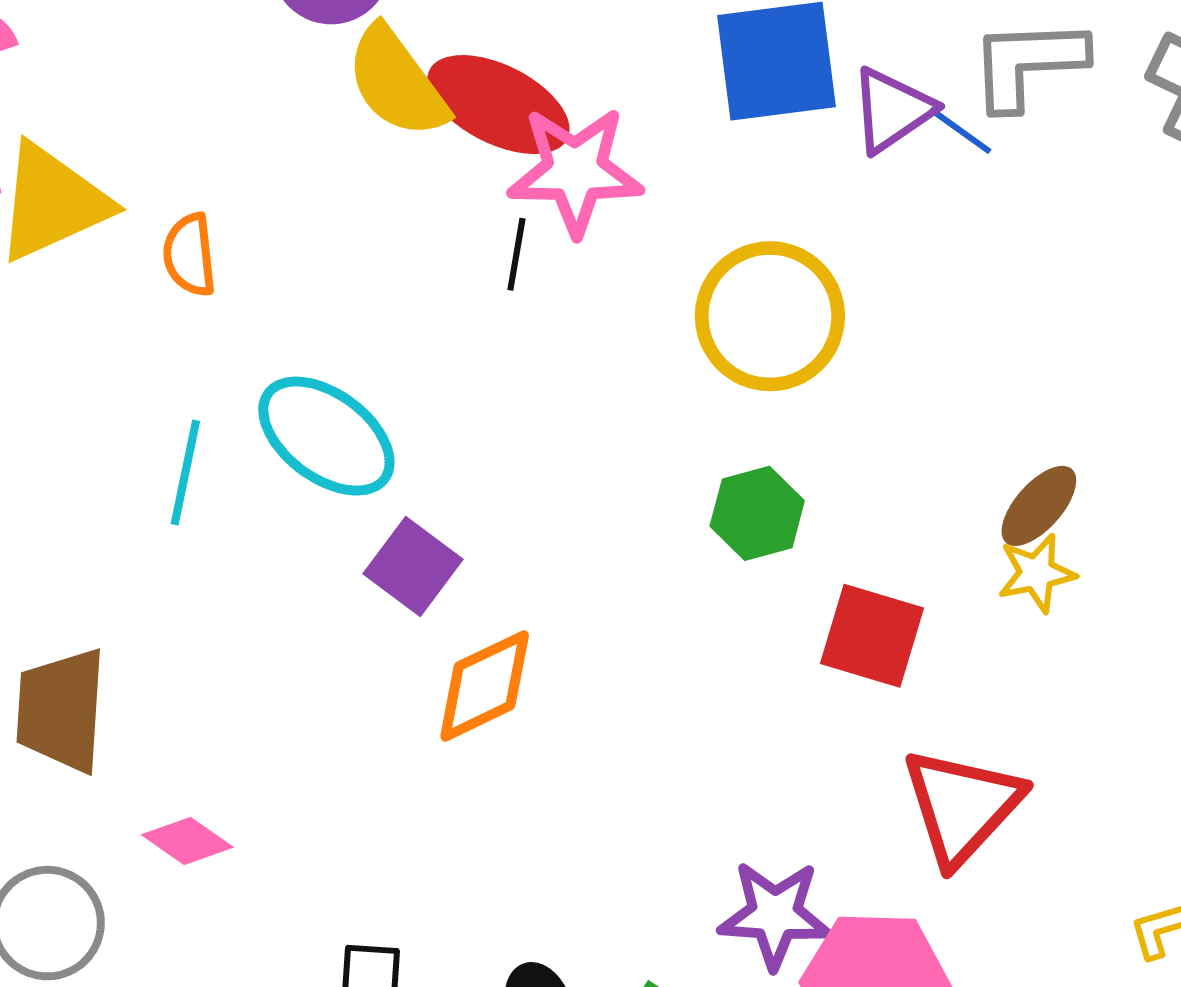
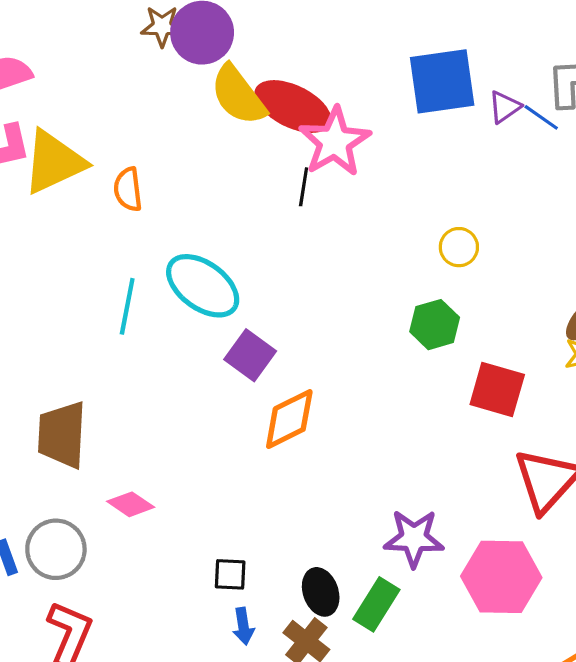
purple triangle: (892, 110) -> (505, 107), size x0.7
pink star: (575, 171) -> (335, 142), turned -30
yellow circle: (770, 316) -> (459, 247), moved, size x0.5
purple star: (775, 915) -> (414, 538), moved

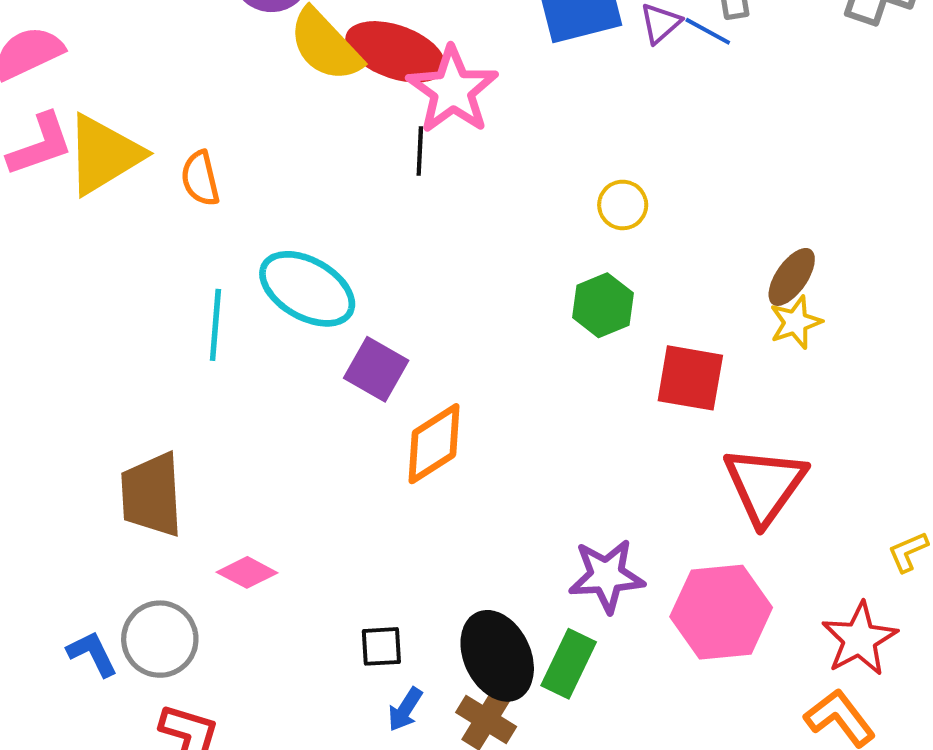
black ellipse: (321, 592) -> (497, 656), size x1.5
blue arrow: (243, 626) -> (405, 709), turned 48

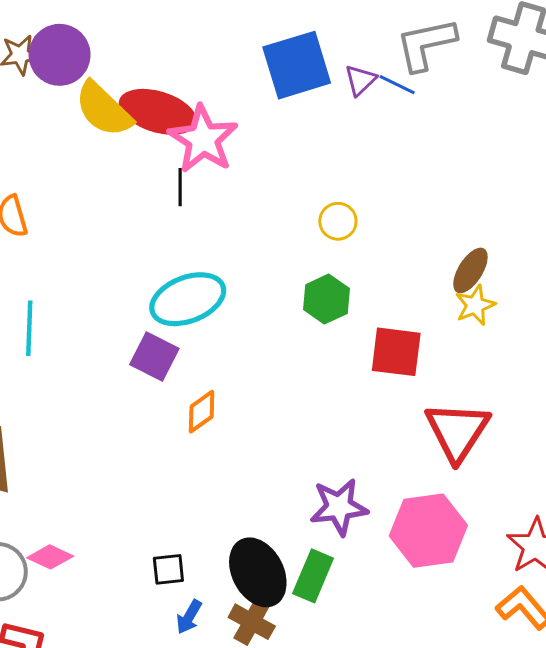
cyan ellipse: (307, 289) -> (188, 299), moved, turned -48
orange diamond: (434, 444) -> (202, 412), size x0.7
pink diamond: (247, 572) -> (50, 557), moved

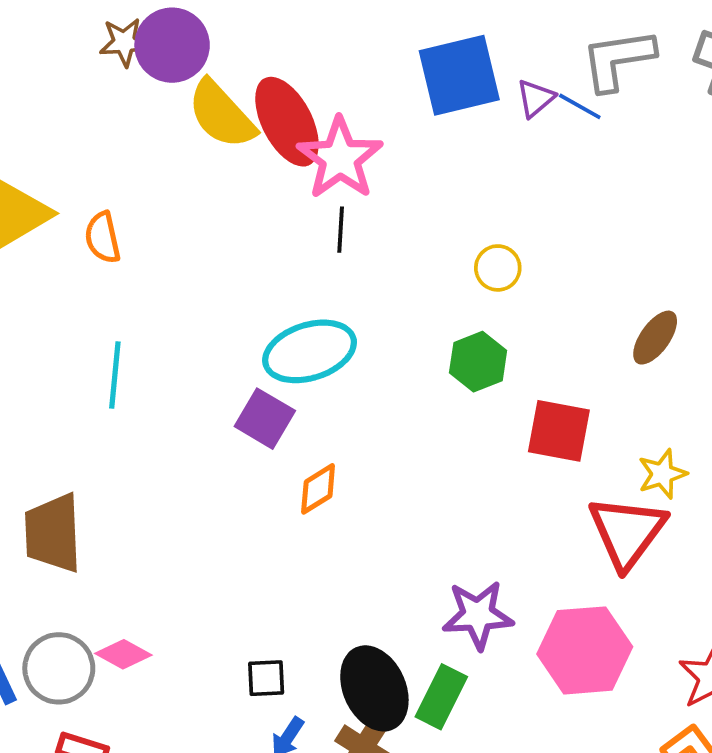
red ellipse: (158, 112) -> (287, 122), turned 42
black line: (180, 187) -> (341, 230), moved
yellow star: (475, 305) -> (662, 474), moved

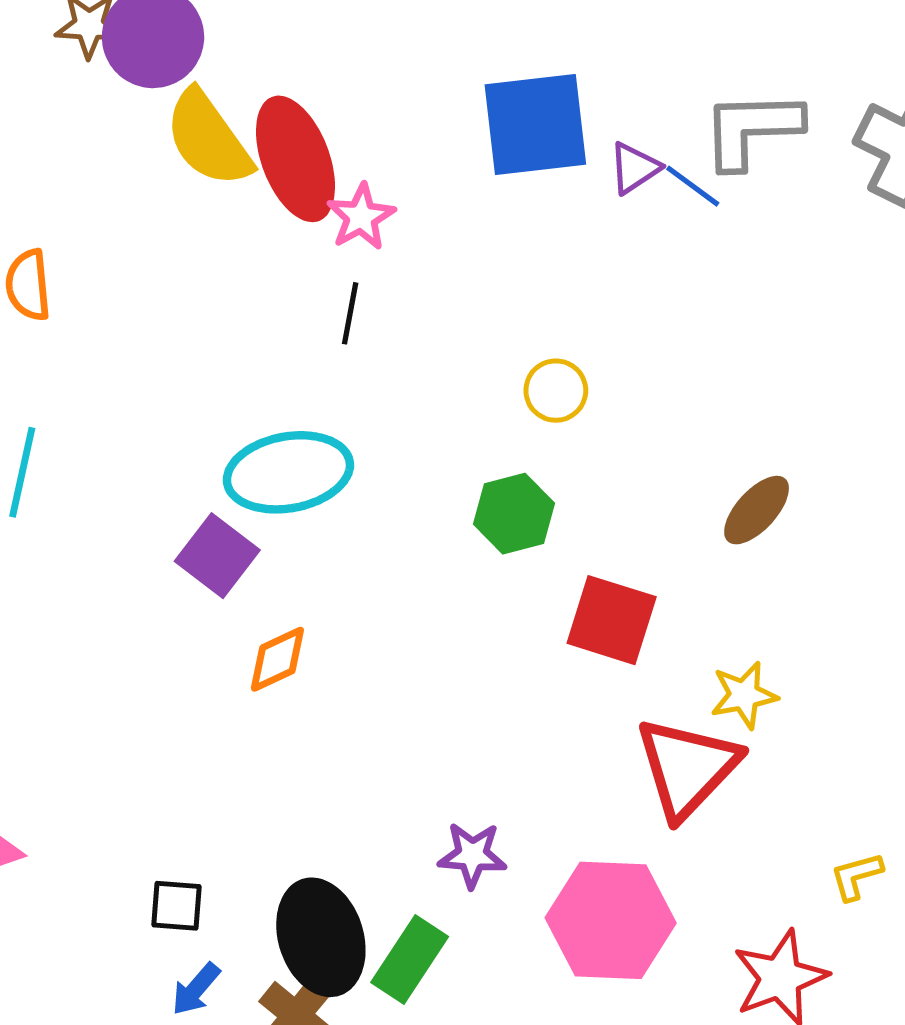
pink star: (340, 158) -> (361, 217), size x0.6
purple star: (478, 615) -> (472, 855), size x0.7

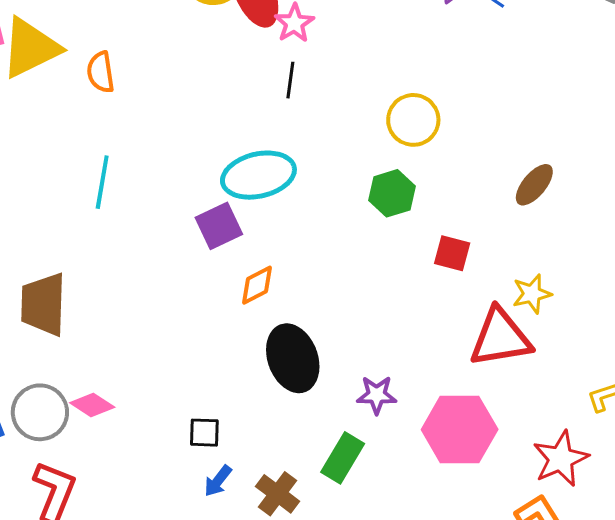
yellow circle: (556, 391) -> (413, 120), size x1.4
purple square: (217, 556) -> (219, 226), turned 30
red square: (612, 620) -> (452, 253), size x0.7
red triangle: (687, 768) -> (500, 338), turned 40
black ellipse: (321, 937) -> (293, 358), moved

